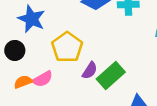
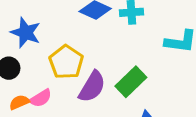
purple semicircle: (90, 71) -> (92, 87), size x1.6
green rectangle: (111, 75) -> (131, 82), moved

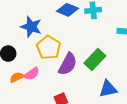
blue star: (26, 33) -> (31, 27), moved

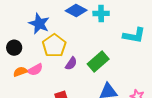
purple semicircle: (68, 64) -> (71, 64), size x0.6

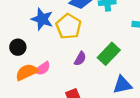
yellow pentagon: (54, 46) -> (69, 26), moved
orange semicircle: (20, 72) -> (27, 72), size x1.5

